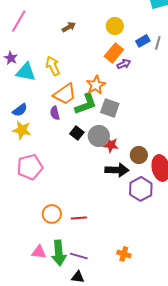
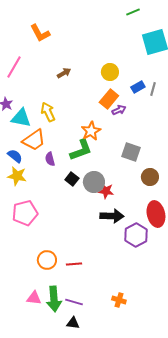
orange trapezoid: (65, 94) -> (34, 140), moved
gray square: (110, 108) -> (131, 152), moved
blue semicircle: (20, 110) -> (15, 156), turned -105
brown circle: (139, 155) -> (150, 177), moved

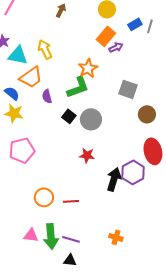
brown arrow: (64, 73) -> (61, 10), turned -32
red star: (106, 191) -> (87, 155), moved
black arrow: (112, 216) -> (114, 179), moved, turned -75

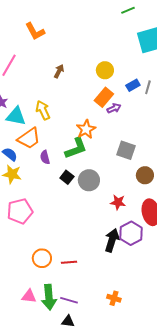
red star: (87, 155) -> (118, 202), moved

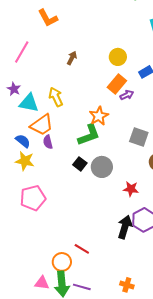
purple semicircle: (45, 157) -> (48, 142), moved
orange circle: (42, 258) -> (62, 262), moved
red line: (69, 262) -> (82, 249), turned 35

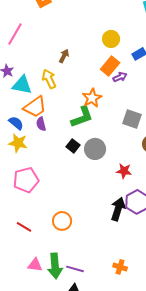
brown arrow: (72, 58) -> (64, 56), moved
red line: (82, 249) -> (24, 227), moved
orange circle: (62, 262) -> (62, 221), moved

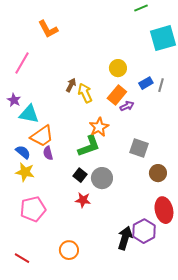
yellow arrow: (49, 79) -> (85, 93), moved
red star: (124, 171) -> (83, 200), moved
red line: (24, 227) -> (22, 258), moved

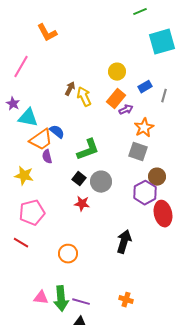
gray line: (161, 85) -> (164, 96), moved
orange star: (99, 127) -> (144, 128), moved
blue semicircle: (23, 152) -> (57, 132), moved
purple hexagon: (144, 231) -> (145, 193), moved
red line: (22, 258) -> (21, 243), moved

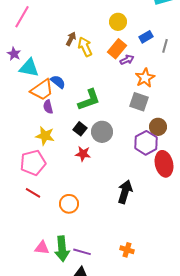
yellow star: (24, 176) -> (45, 136), moved
red line: (21, 243) -> (33, 193), moved

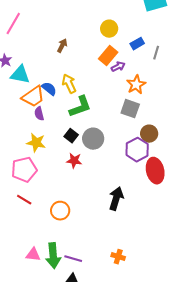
yellow arrow: (85, 47) -> (69, 84), moved

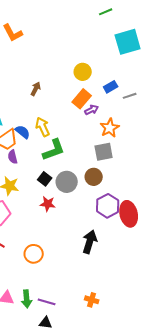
gray line: (156, 53) -> (130, 96), turned 56
gray square: (130, 109) -> (104, 152), turned -30
brown circle: (149, 134) -> (94, 177), moved
purple hexagon: (137, 150) -> (108, 206), moved
green arrow: (53, 256) -> (27, 299), size x0.7

